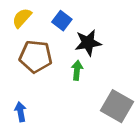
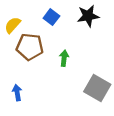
yellow semicircle: (22, 18) -> (13, 25), moved
black star: (88, 43) -> (88, 16), moved

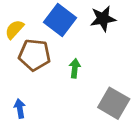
blue square: (51, 17) -> (60, 20), size x1.6

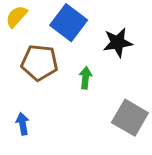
black star: (103, 19) -> (118, 43), moved
yellow semicircle: (14, 29) -> (16, 17), moved

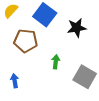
green arrow: (85, 78) -> (56, 62), moved

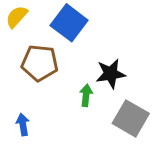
black star: (77, 28) -> (111, 74), moved

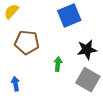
blue square: (69, 23) -> (69, 16), moved, turned 30
black star: (111, 74) -> (87, 50), moved

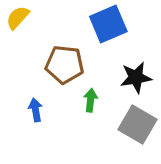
brown pentagon: (27, 42) -> (65, 65), moved
blue arrow: (15, 84) -> (35, 110), moved

